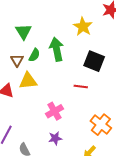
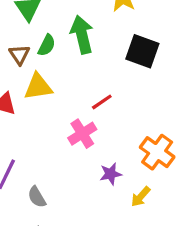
red line: (81, 87) -> (102, 102), moved, turned -40
purple star: (55, 138) -> (111, 174), moved

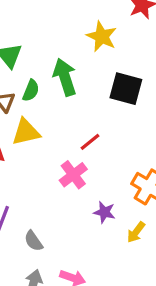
purple star: (111, 174) -> (104, 212), turned 30

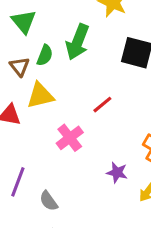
green arrow: (65, 77) -> (78, 42), turned -140
pink cross: (73, 175) -> (70, 138), moved

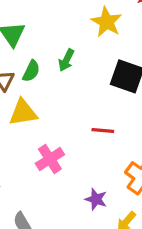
green arrow: (78, 42) -> (66, 60), size x0.6
red line: (102, 105) -> (103, 131), moved, turned 40

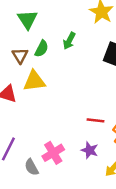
red line: (103, 131) -> (96, 120), moved
pink cross: (50, 159) -> (53, 153), moved

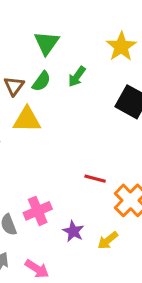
green triangle: (27, 20) -> (47, 43), moved
purple star: (90, 150) -> (73, 231), moved

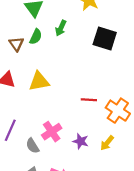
yellow triangle: (27, 120) -> (39, 81), moved

